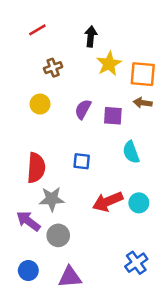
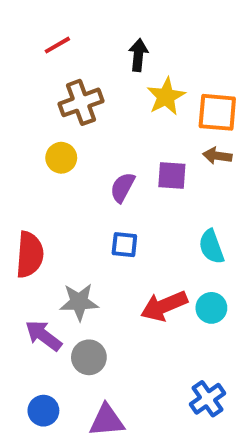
brown cross: (53, 68) -> (81, 102), size x1.5
purple semicircle: (83, 109) -> (122, 187), moved
cyan semicircle: (131, 152) -> (211, 247), moved
red semicircle: (36, 168) -> (30, 255), moved

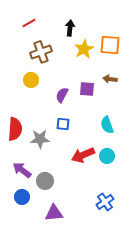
orange square: (217, 112) -> (110, 45), moved
gray star: (79, 302) -> (40, 139), moved
blue circle: (43, 411) -> (22, 197), moved

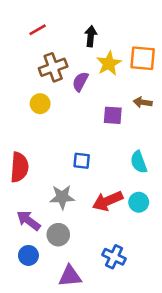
purple semicircle: (62, 95) -> (80, 82), moved
gray star: (40, 139) -> (62, 197), moved
blue cross: (105, 202) -> (114, 257), moved, turned -30

